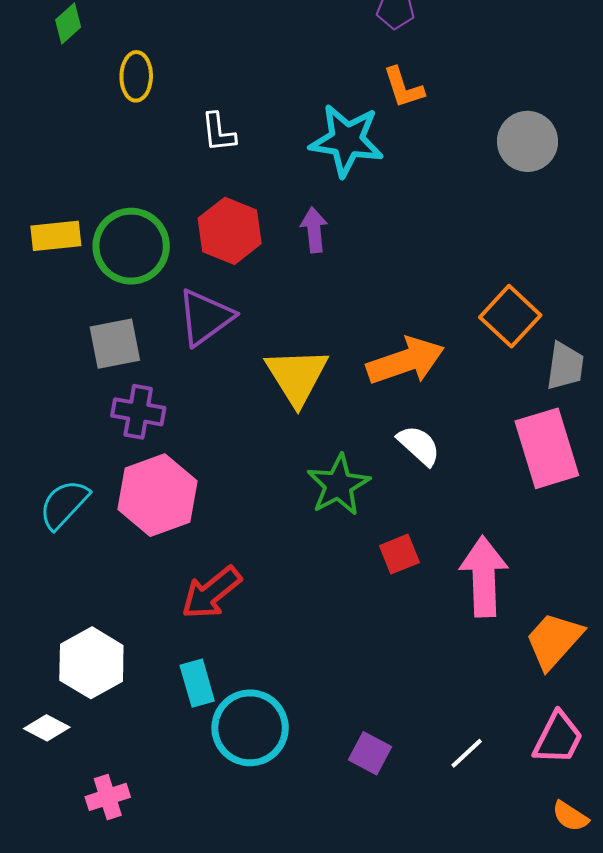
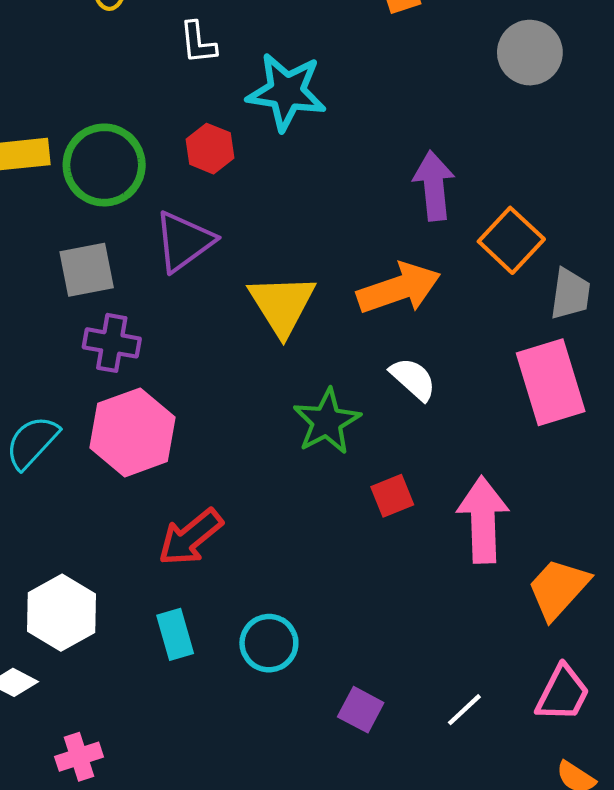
cyan star: (347, 140) -> (286, 92), moved
purple arrow: (314, 230) -> (434, 186), moved, size x1.4
red hexagon: (230, 231) -> (210, 149), size x0.7
cyan circle: (250, 728) -> (269, 643), moved, size x0.7

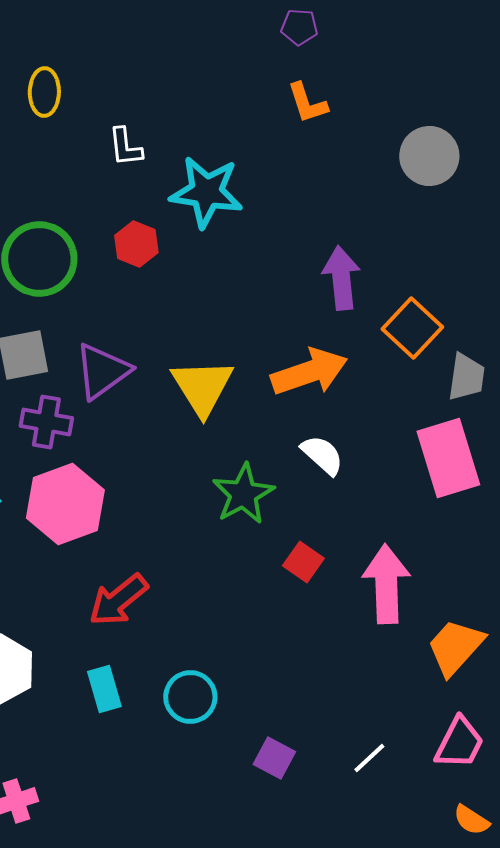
purple triangle: (184, 241) -> (102, 371), moved
red square: (392, 496) -> (303, 562), turned -33

